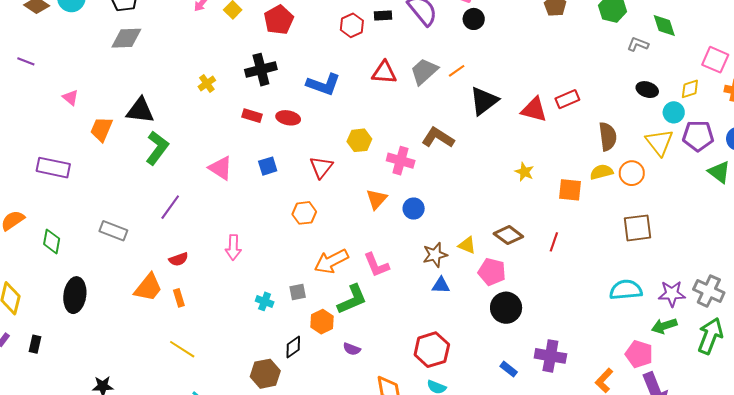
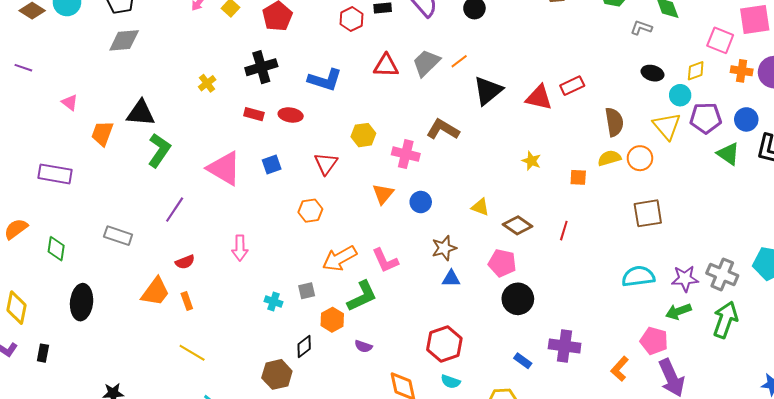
pink triangle: (221, 168) -> (224, 168), size x1.4
orange square: (570, 190) -> (578, 177), size x0.7
yellow triangle: (467, 245) -> (480, 207), moved

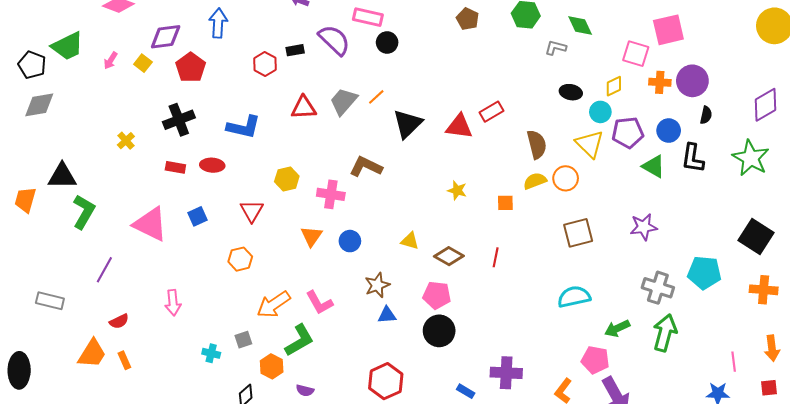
purple star: (685, 279) -> (644, 227), moved
black circle: (518, 299) -> (439, 331), moved

